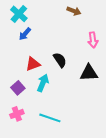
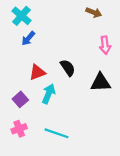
brown arrow: (74, 11) -> (94, 12), moved

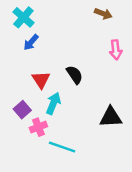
red triangle: (37, 72) -> (41, 80), turned -42
black triangle: (101, 82) -> (111, 117), moved
pink cross: (19, 129) -> (38, 127), moved

